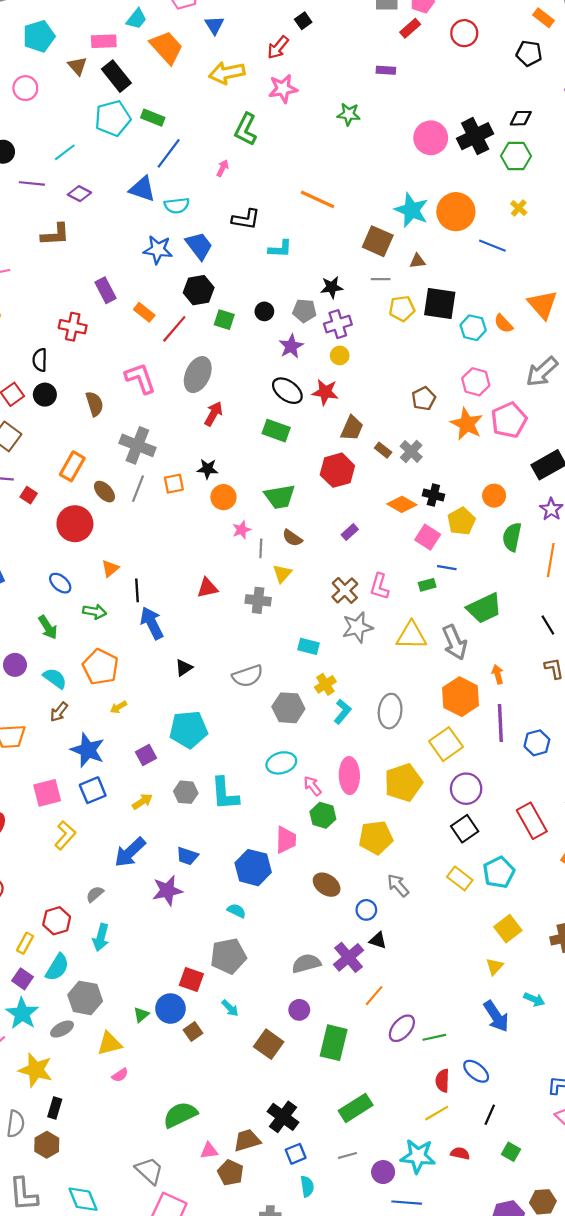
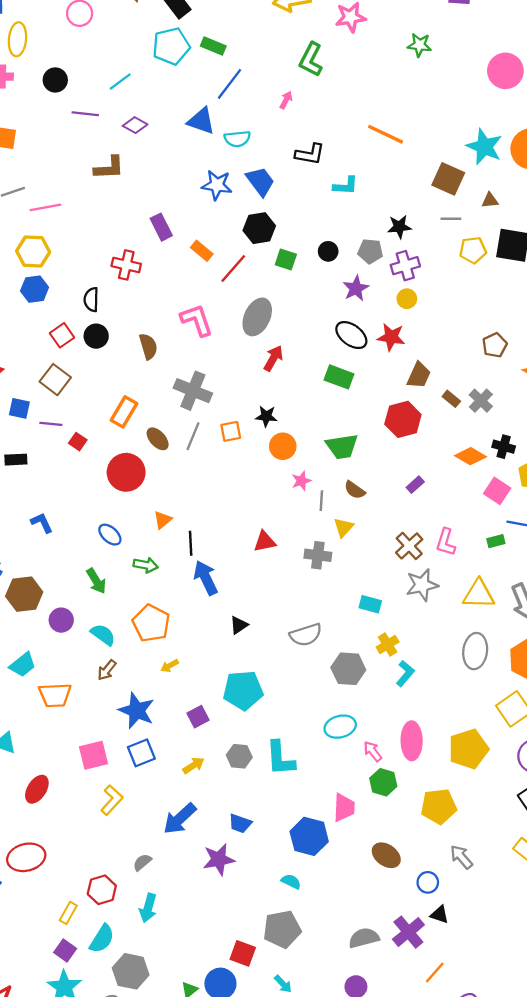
gray ellipse: (390, 711) -> (475, 651), moved

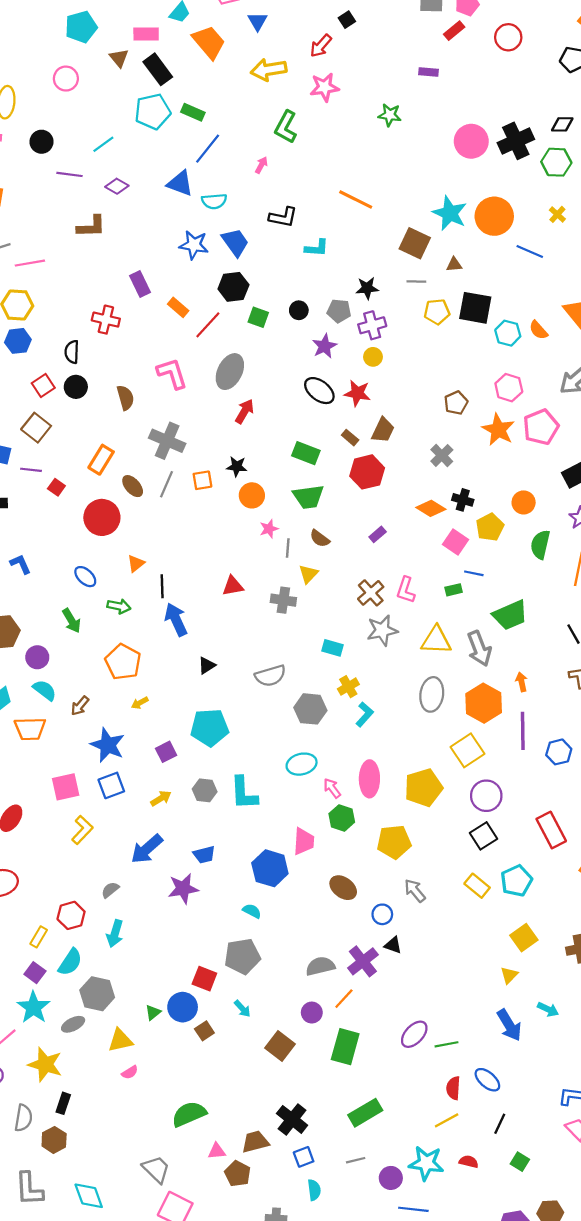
green rectangle: (339, 377) -> (306, 453), moved
brown rectangle: (451, 399) -> (350, 438), moved
cyan semicircle: (103, 635) -> (45, 690), moved
blue trapezoid: (240, 823) -> (204, 855), turned -35
orange line: (435, 973) -> (344, 999), moved

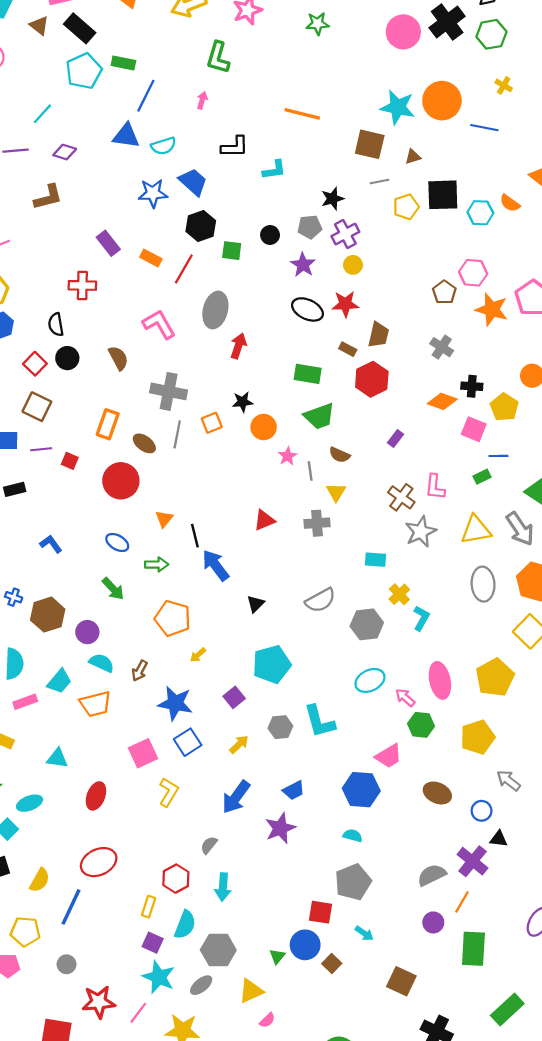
pink hexagon: (509, 388) -> (473, 273), moved
pink trapezoid: (304, 841) -> (389, 756), turned 68
brown square: (280, 1046) -> (401, 981), moved

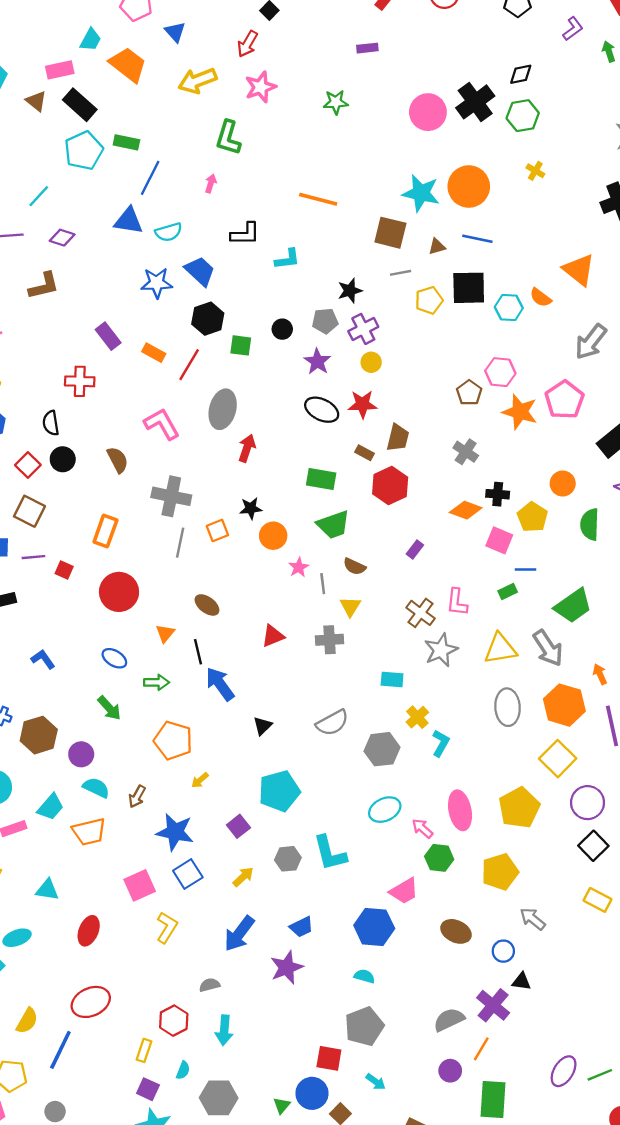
blue line: (484, 128) -> (477, 239), moved
brown ellipse: (144, 443) -> (207, 605), moved
gray semicircle: (209, 845) -> (210, 985), turned 36
cyan semicircle: (185, 925) -> (183, 1070), size x0.6

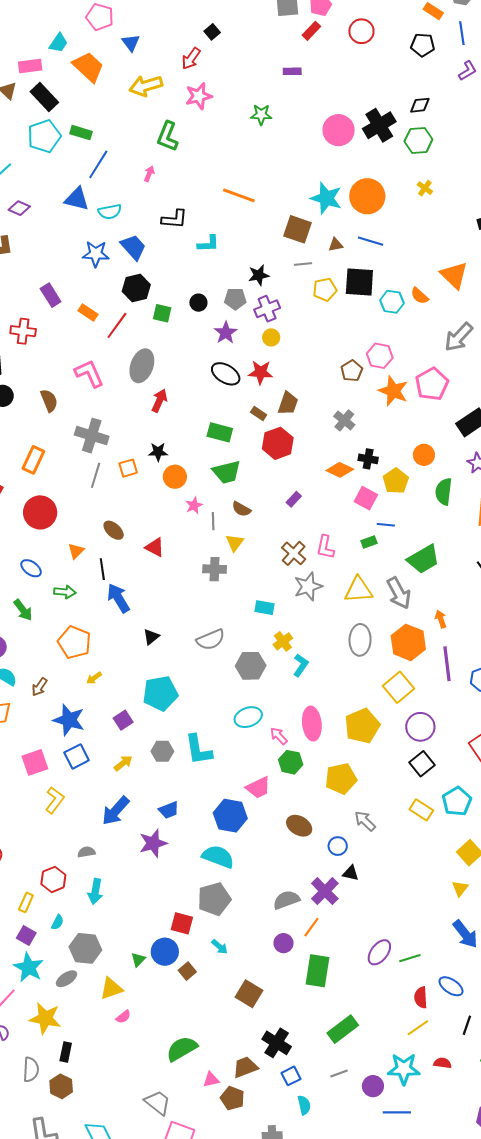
red triangle: (273, 636) -> (155, 547), moved, turned 45
cyan semicircle: (364, 976) -> (218, 857), size x1.8

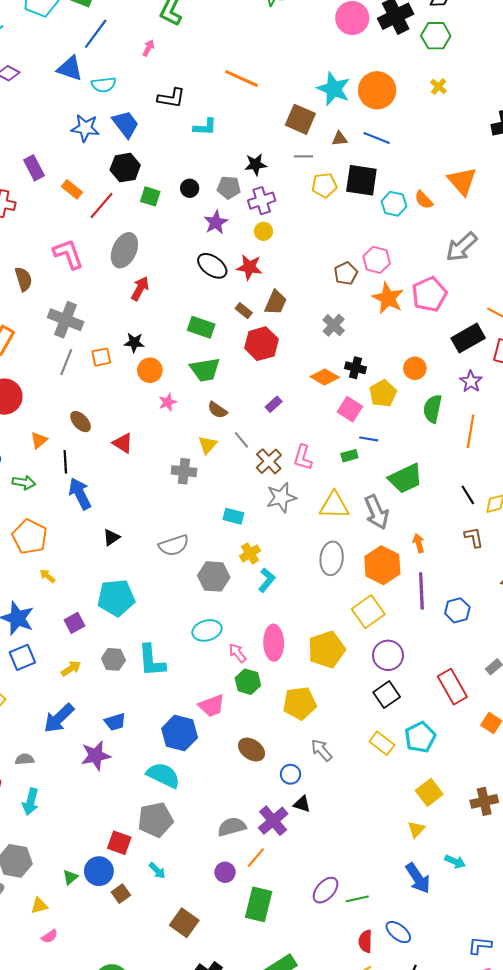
gray line: (213, 521) -> (241, 440), moved, turned -42
yellow arrow: (94, 678) -> (47, 576), turned 70
yellow triangle: (111, 989) -> (39, 906), size x0.7

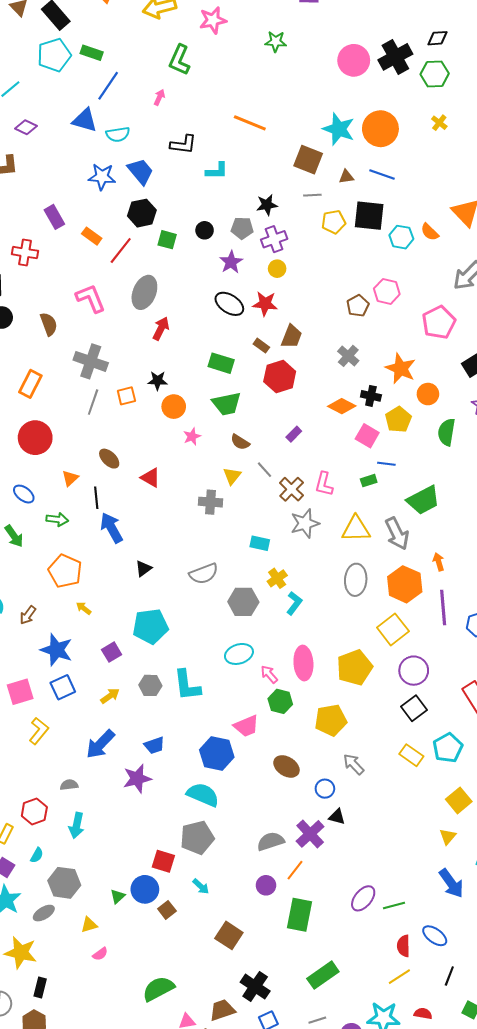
orange star: (388, 298) -> (401, 368), moved

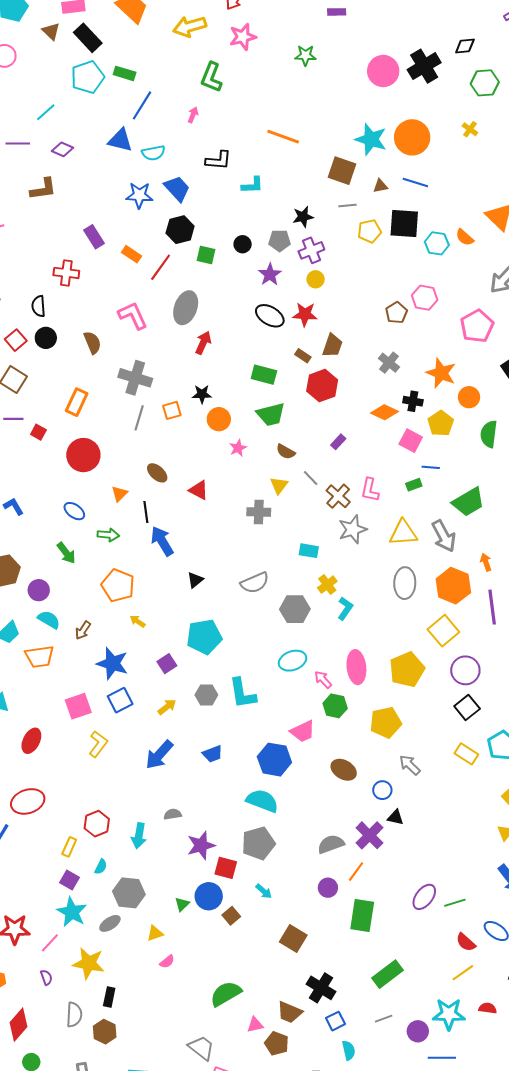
green hexagon: (435, 74) -> (485, 83), moved
purple star: (137, 779) -> (201, 845), moved
gray semicircle: (69, 785) -> (173, 814), moved
red semicircle: (403, 946) -> (466, 942), turned -45
brown trapezoid: (222, 1010) -> (290, 1012), turned -136

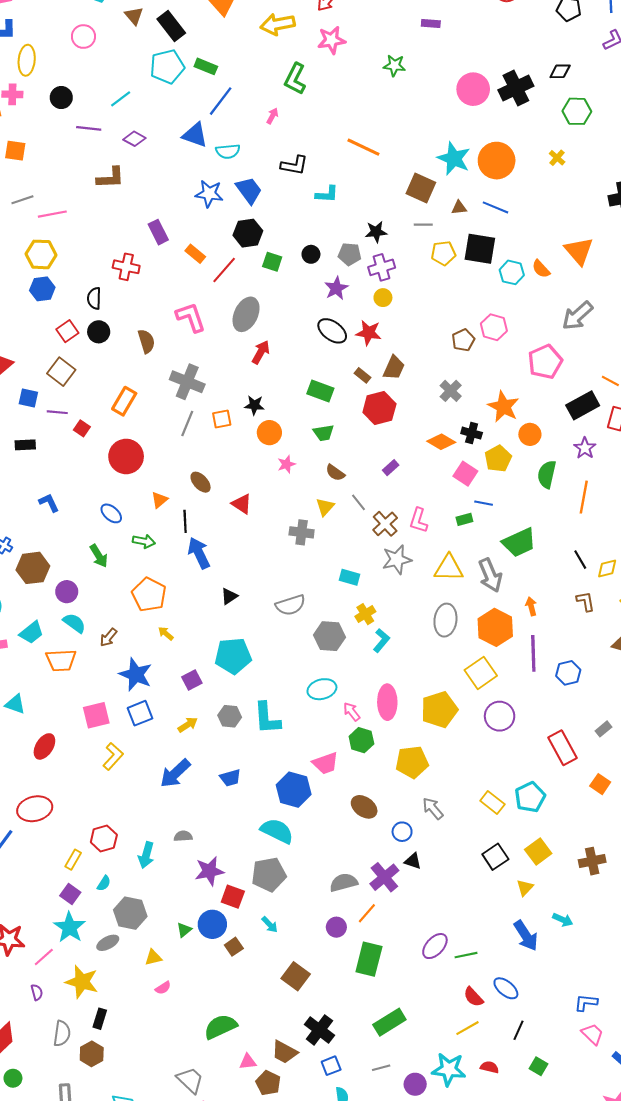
green trapezoid: (271, 414) -> (324, 433), size x0.7
black square: (467, 708) -> (495, 857), moved

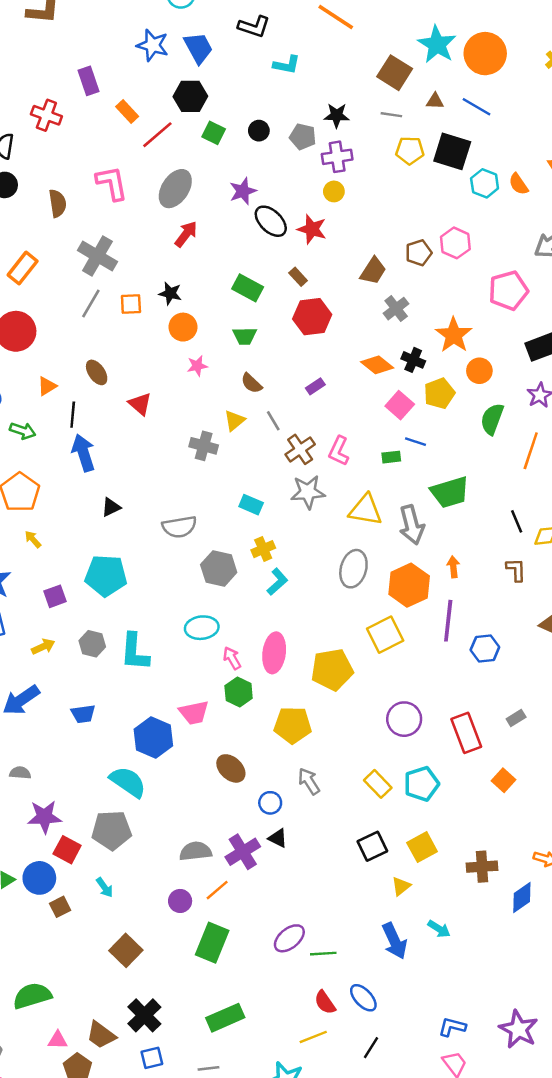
purple star: (336, 288) -> (243, 191), moved
brown trapezoid: (394, 368) -> (373, 271), moved
purple circle: (500, 716) -> (404, 719), moved

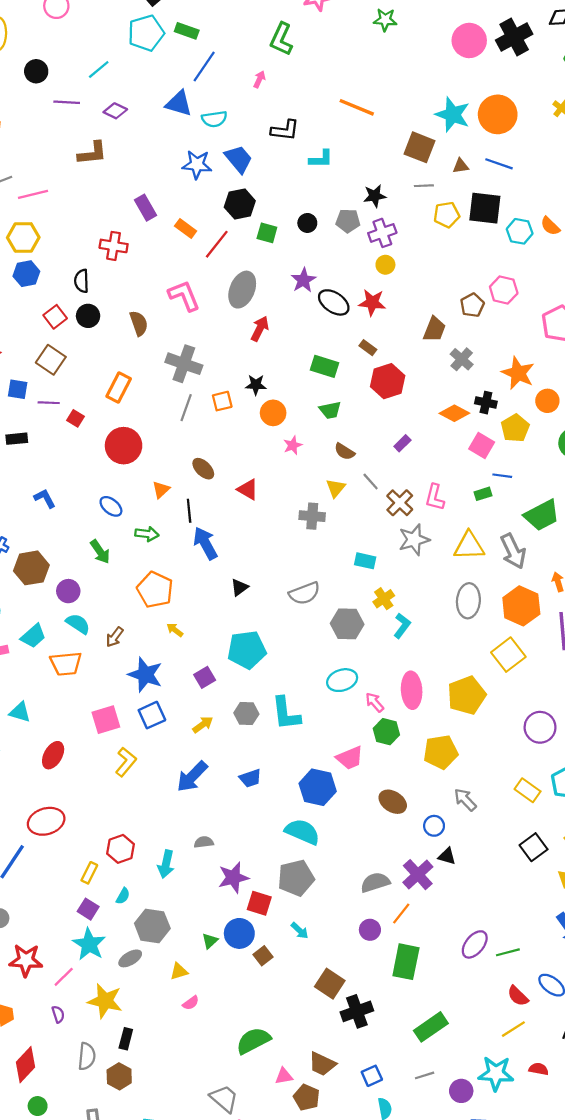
black cross: (144, 1015) -> (357, 1011), moved, turned 36

